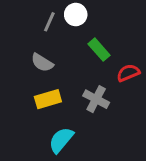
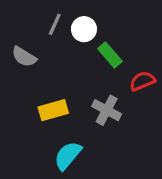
white circle: (76, 14) -> (84, 29), moved
gray semicircle: (42, 63) -> (24, 57), moved

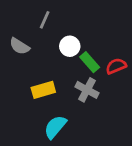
white circle: (84, 29) -> (70, 46), moved
green rectangle: (110, 55) -> (90, 62), moved

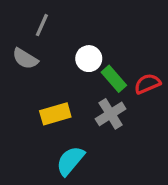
gray line: (45, 20) -> (42, 25), moved
gray cross: (87, 90) -> (111, 114), turned 30

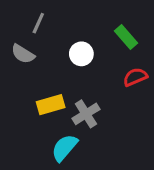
green rectangle: (114, 79) -> (126, 37), moved
gray cross: (111, 114) -> (86, 114), moved

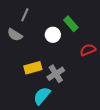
green rectangle: (126, 37) -> (71, 24), moved

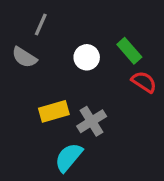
green rectangle: (71, 24) -> (129, 51), moved
red semicircle: (88, 50) -> (144, 82), turned 56

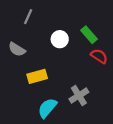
gray semicircle: (24, 57) -> (17, 49), moved
gray cross: (92, 121) -> (79, 96), moved

